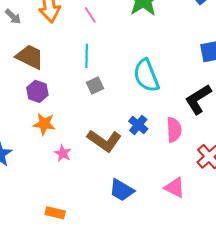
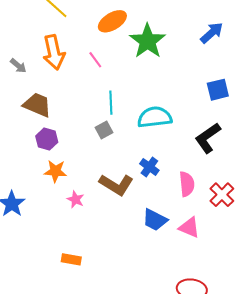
cyan line: (87, 56) -> (111, 103), moved
cyan semicircle: (146, 76) -> (155, 117), turned 108
pink semicircle: (174, 130) -> (187, 184), moved
blue trapezoid: (122, 190) -> (155, 220), moved

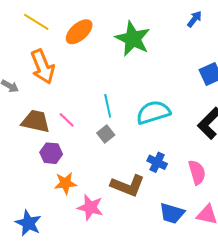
orange ellipse: (112, 21) -> (79, 32), moved
blue arrow: (212, 33) -> (194, 19), size x0.7
pink line: (95, 60) -> (67, 120), moved
pink star: (76, 199) -> (90, 207), size x1.5

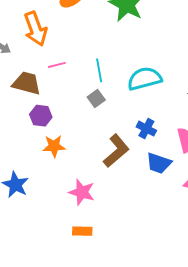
pink line: (67, 120) -> (57, 65), moved, turned -60
brown L-shape: (128, 186) -> (116, 151), turned -64
pink star: (90, 207) -> (82, 192), moved
blue trapezoid: (172, 213) -> (159, 163), moved

